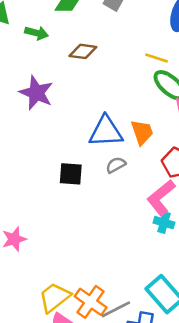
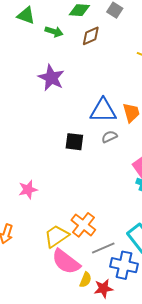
brown diamond: (83, 51) -> (91, 36), moved, turned -35
orange cross: (91, 302) -> (83, 225), moved

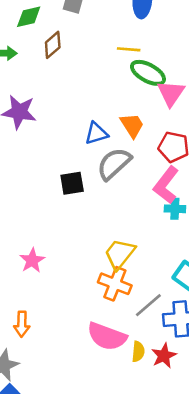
blue triangle: (103, 111) -> (96, 133), size x0.7
gray semicircle: (109, 137) -> (114, 164), size x1.8
yellow trapezoid: (57, 236) -> (120, 254), moved

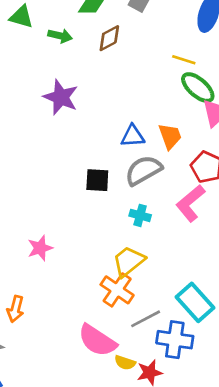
cyan cross: (175, 209) -> (140, 215), moved
yellow semicircle: (138, 352) -> (125, 363), turned 90

